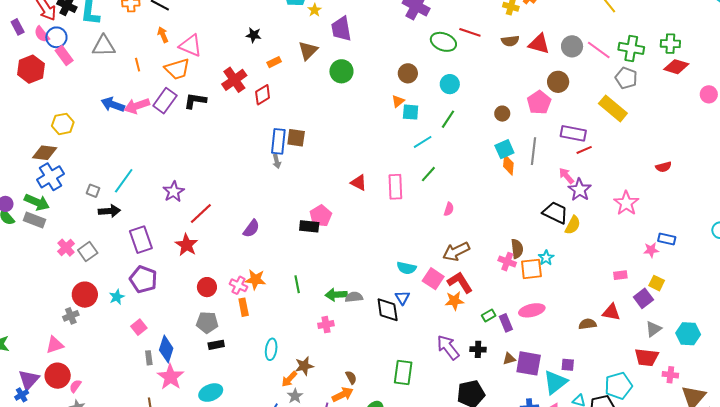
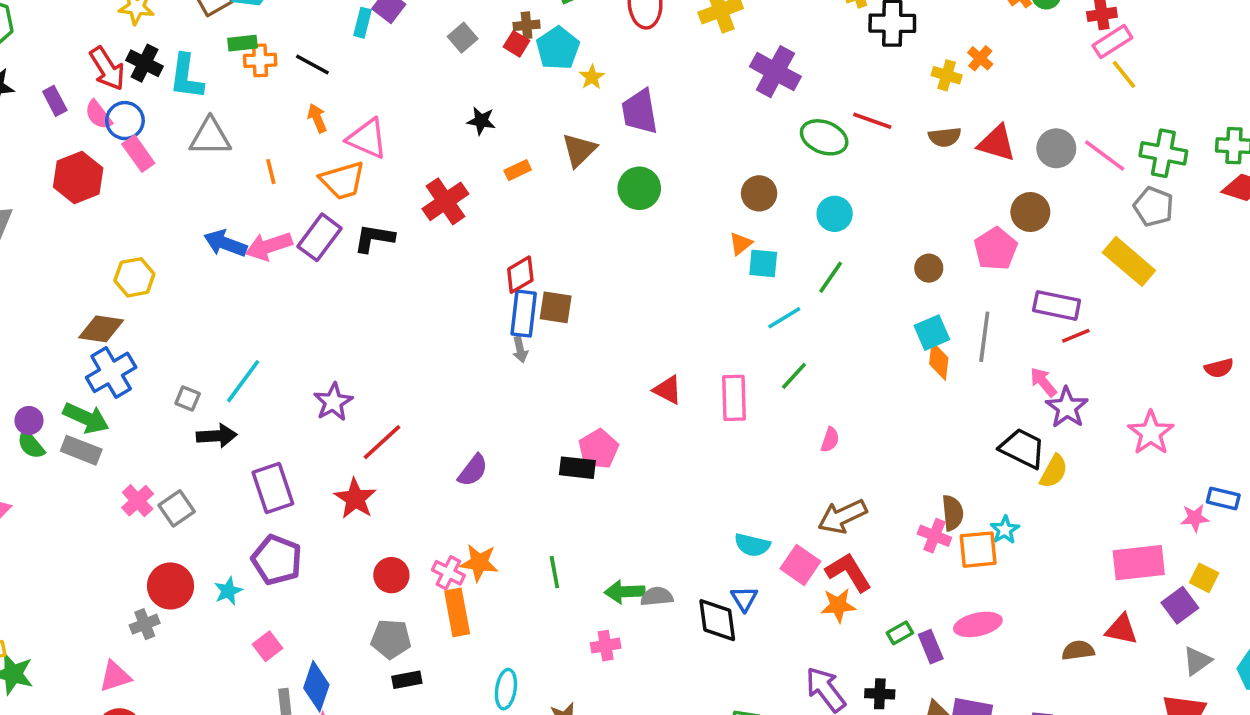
red diamond: (263, 95) -> (520, 275), moved
pink rectangle: (620, 275) -> (1139, 563), size x2.0
orange rectangle: (244, 307) -> (457, 612), size x1.4

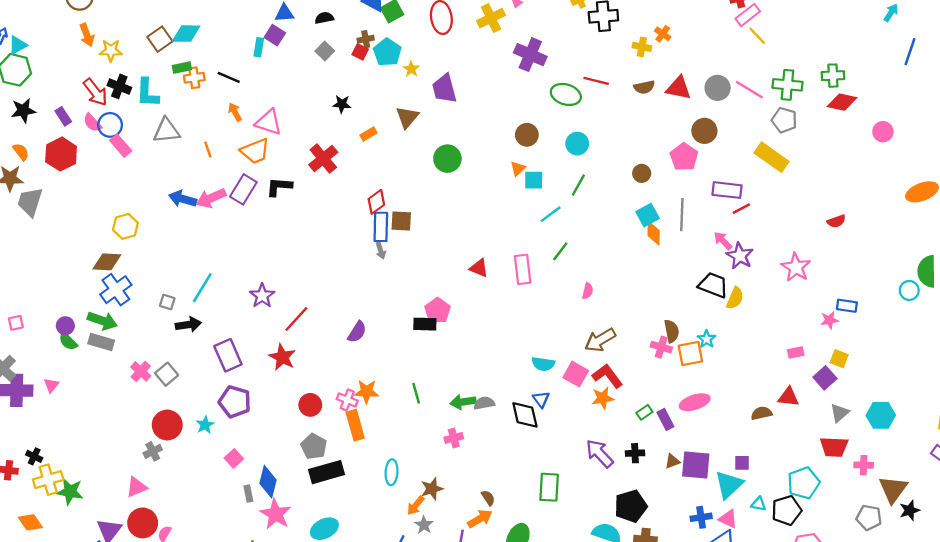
red hexagon: (78, 177) -> (61, 154), moved
green circle: (639, 188) -> (447, 159), moved
pink rectangle: (1139, 563) -> (796, 352), size x0.5
gray pentagon: (391, 639) -> (314, 446), turned 30
black rectangle: (407, 680) -> (326, 472), size x1.8

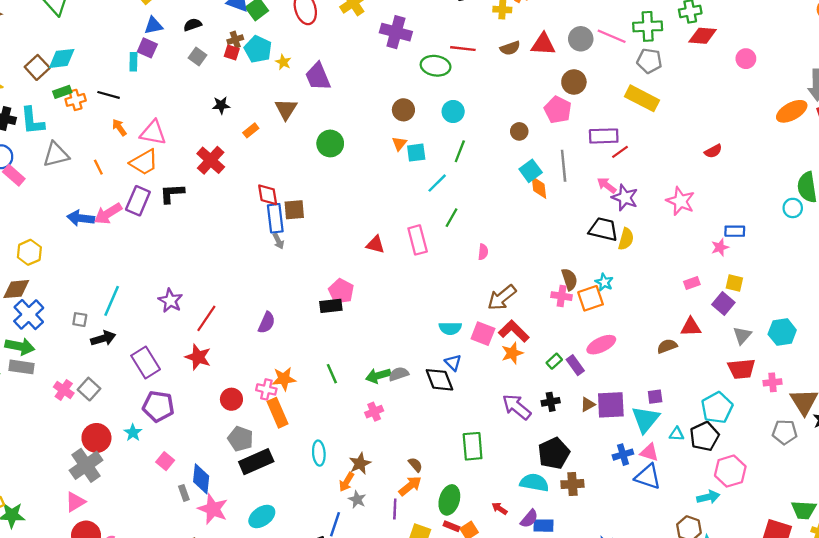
red diamond: (376, 202) -> (268, 195), turned -55
gray cross: (153, 451) -> (86, 465), size x1.8

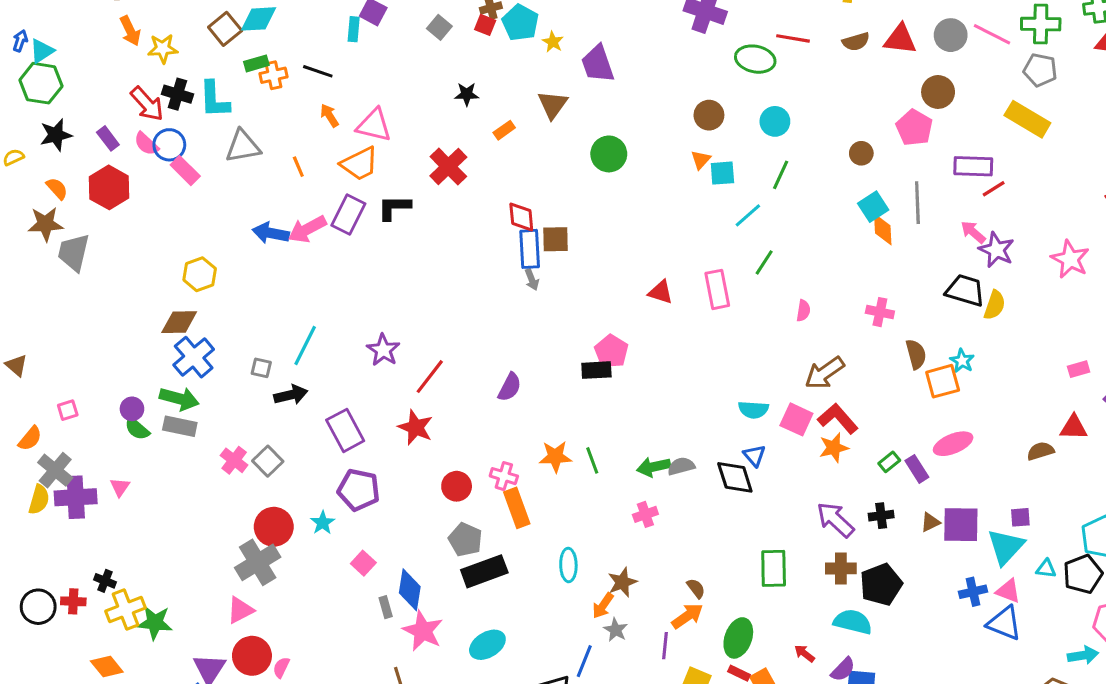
pink cross: (562, 296) -> (880, 312), moved
orange star: (284, 379) -> (555, 457), moved
brown cross: (572, 484) -> (841, 568), moved

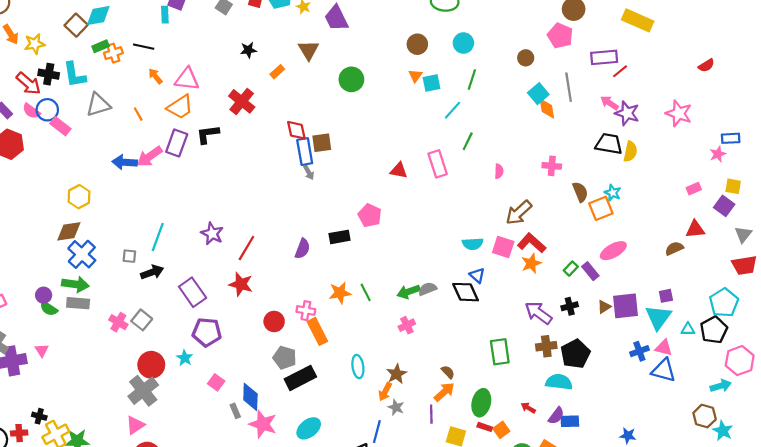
black rectangle: (596, 370) -> (339, 237), moved

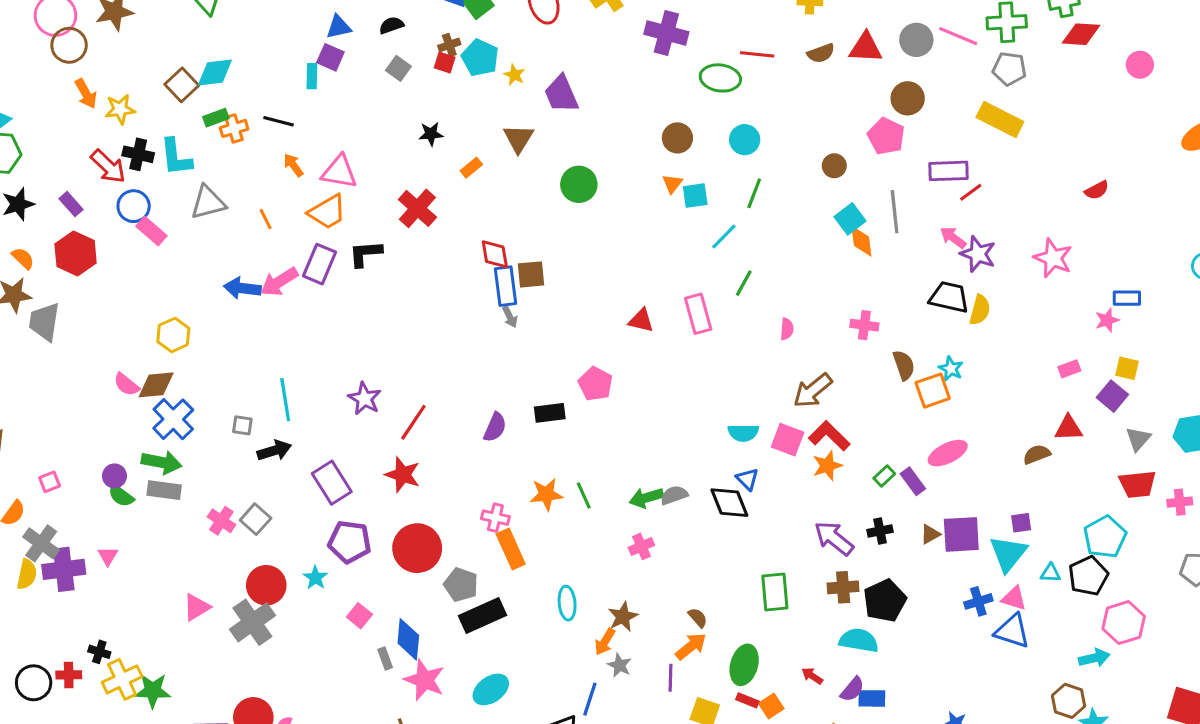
pink semicircle: (31, 111) -> (126, 384), moved
cyan line: (158, 237) -> (285, 400), turned -32
red circle: (274, 321) -> (417, 548), moved, size x1.6
pink triangle: (135, 425) -> (197, 607), moved

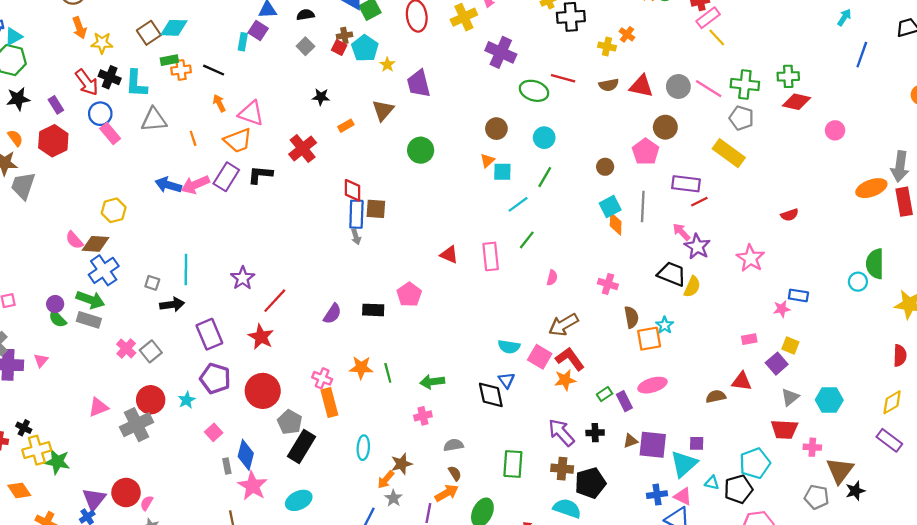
gray semicircle: (674, 495) -> (453, 445), moved
black rectangle: (482, 615) -> (301, 447), turned -44

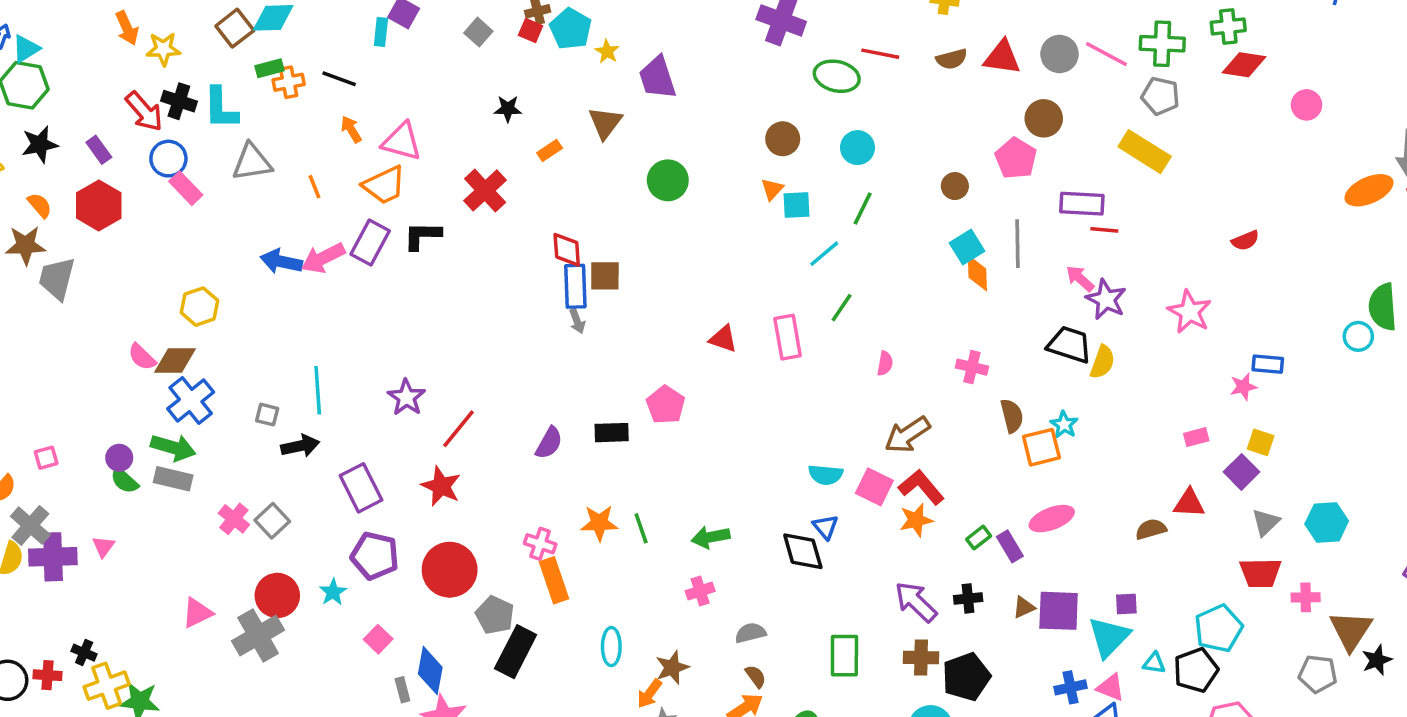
red line: (699, 202) -> (1104, 230), turned 36

